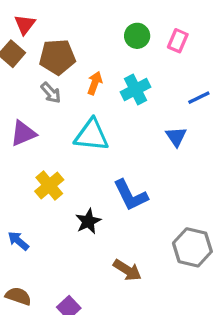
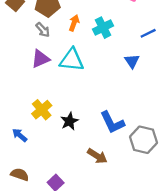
purple triangle: (23, 133) -> (41, 59), moved
yellow cross: (49, 186) -> (42, 110), moved
blue L-shape: (131, 195) -> (112, 122), moved

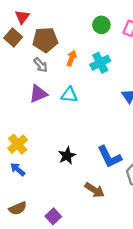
cyan triangle: (72, 60) -> (69, 95), size x0.7
yellow cross: (42, 110) -> (18, 144), moved
brown semicircle: (20, 174) -> (18, 208), turned 138

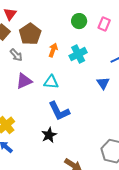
brown pentagon: (45, 40) -> (30, 34), turned -30
gray arrow: (41, 65) -> (16, 55), moved
blue L-shape: (109, 157) -> (59, 111), moved

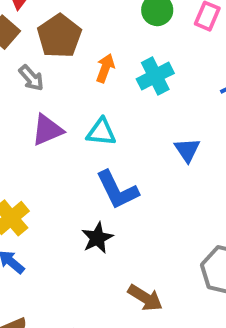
blue triangle: (103, 83) -> (187, 150), moved

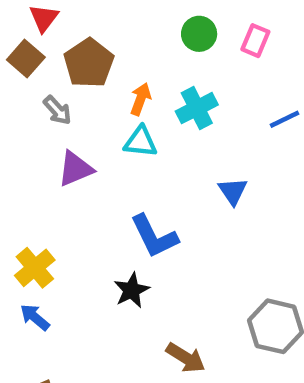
cyan triangle: (101, 132) -> (141, 142), moved

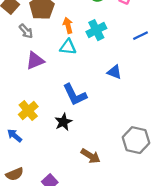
orange arrow: (141, 99) -> (68, 25), turned -35
blue triangle: (233, 191) -> (114, 72), turned -35
yellow cross: (35, 268) -> (28, 111), moved

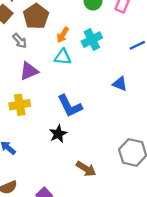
orange arrow: (68, 25) -> (63, 35), turned -133
blue triangle: (114, 72) -> (120, 84), moved
yellow cross: (28, 111) -> (20, 105), moved, turned 30

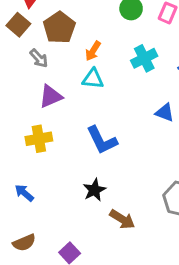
cyan cross: (92, 40) -> (144, 58), moved
black star: (58, 134) -> (94, 190), moved

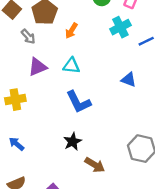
cyan cross: (144, 58) -> (120, 27), moved
cyan triangle: (93, 79) -> (71, 66), moved
yellow cross: (39, 139) -> (15, 100), moved

